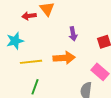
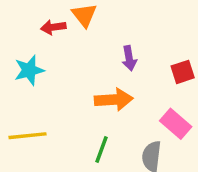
yellow line: (31, 62) -> (27, 136), moved
green line: (35, 87) -> (102, 150), moved

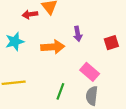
orange arrow: (114, 100) -> (53, 47), moved
pink rectangle: (176, 124) -> (90, 72), moved

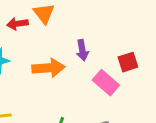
pink rectangle: (90, 72) -> (106, 83), moved

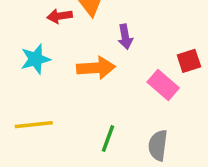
purple arrow: (82, 50) -> (125, 37), moved

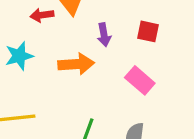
red square: (189, 61) -> (148, 31), moved, turned 30

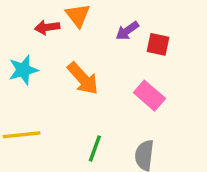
purple arrow: (104, 35) -> (127, 31), moved, turned 65
orange arrow: (76, 64) -> (83, 79), turned 52

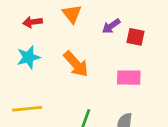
red arrow: (47, 27) -> (33, 22), moved
pink rectangle: (149, 96) -> (129, 78), turned -40

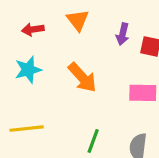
purple arrow: (111, 26) -> (123, 34), turned -42

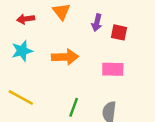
orange arrow: (82, 77) -> (65, 57), turned -50
yellow line: (27, 129) -> (21, 97), turned 35

